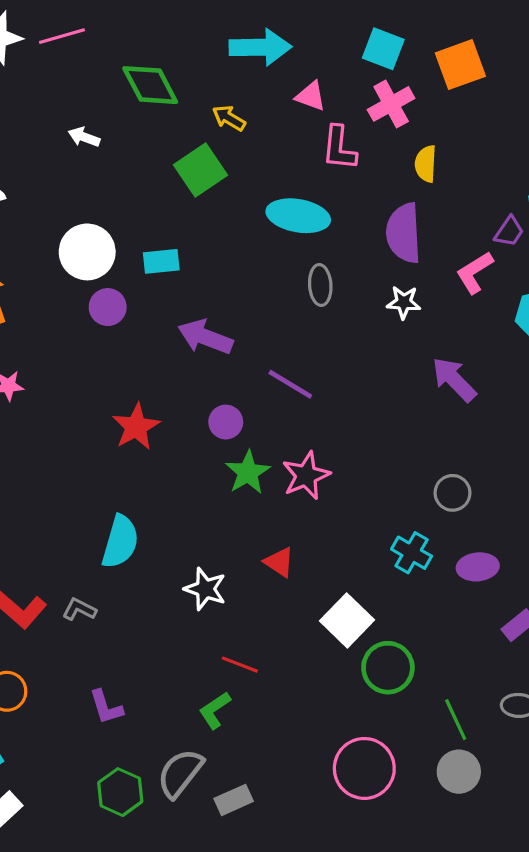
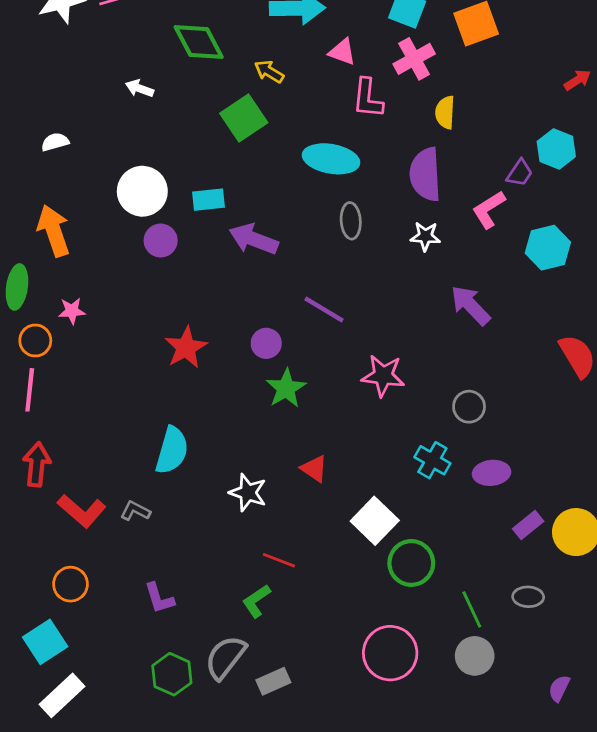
purple arrow: (205, 337) -> (254, 239), moved
pink star: (306, 476) -> (383, 376), moved, turned 30

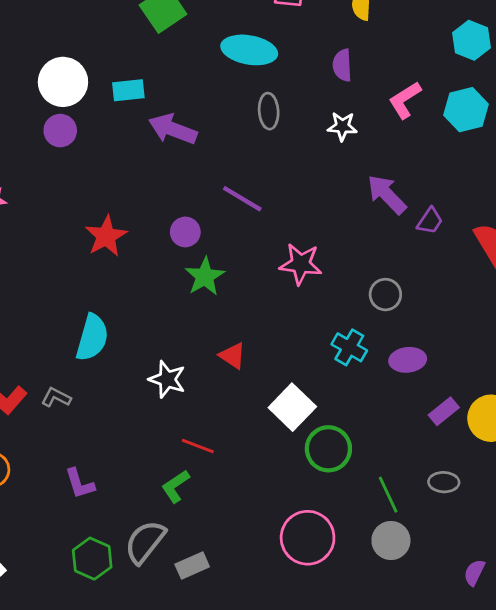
purple trapezoid: (520, 173) -> (430, 221), moved
purple semicircle: (425, 174) -> (342, 65), size x0.6
purple circle: (161, 241) -> (60, 131), moved
cyan hexagon: (548, 248) -> (466, 110), moved

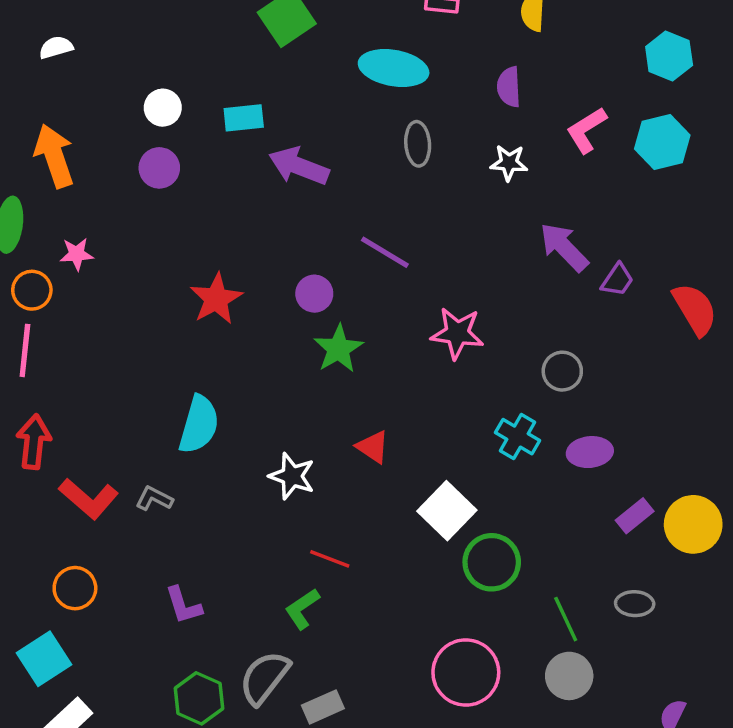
white circle: (63, 82) -> (163, 108), size x0.6

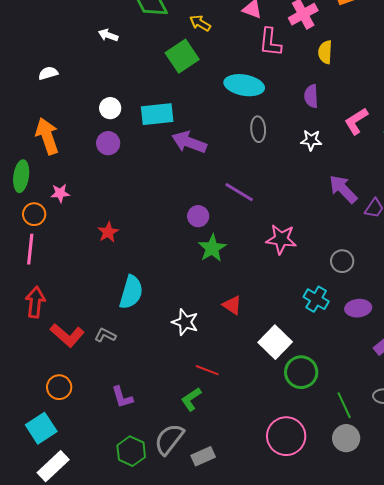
cyan rectangle: (244, 118) -> (157, 114), size x1.4
red star: (216, 299) -> (108, 232), moved, size x0.7

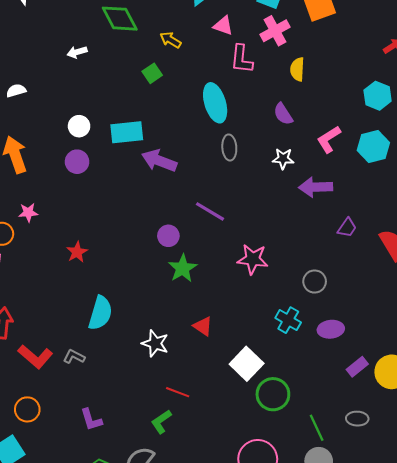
white arrow: (108, 35) -> (77, 52), turned -36
green square: (182, 56) -> (152, 73), size x0.6
cyan ellipse: (244, 85) -> (215, 103), turned 63
purple semicircle: (311, 96) -> (283, 114), turned -30
purple arrow: (343, 189) -> (316, 187), moved, turned -48

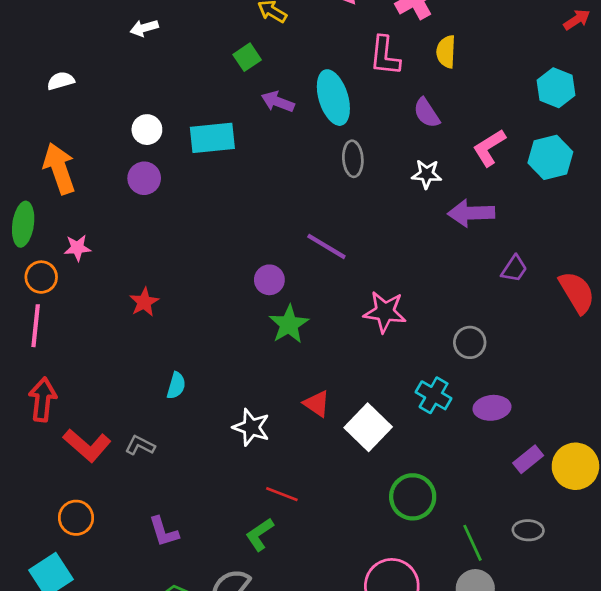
pink L-shape: (241, 59) -> (385, 56), moved
purple arrow: (159, 161) -> (278, 102), moved, size x0.7
cyan semicircle: (100, 313) -> (176, 386), size x0.6
white square: (247, 364) -> (368, 427), moved

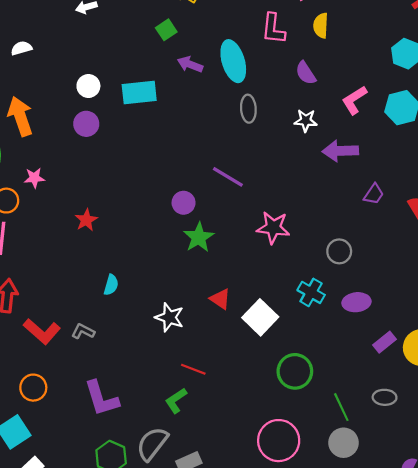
purple L-shape: (164, 532) -> (101, 398), size x1.5

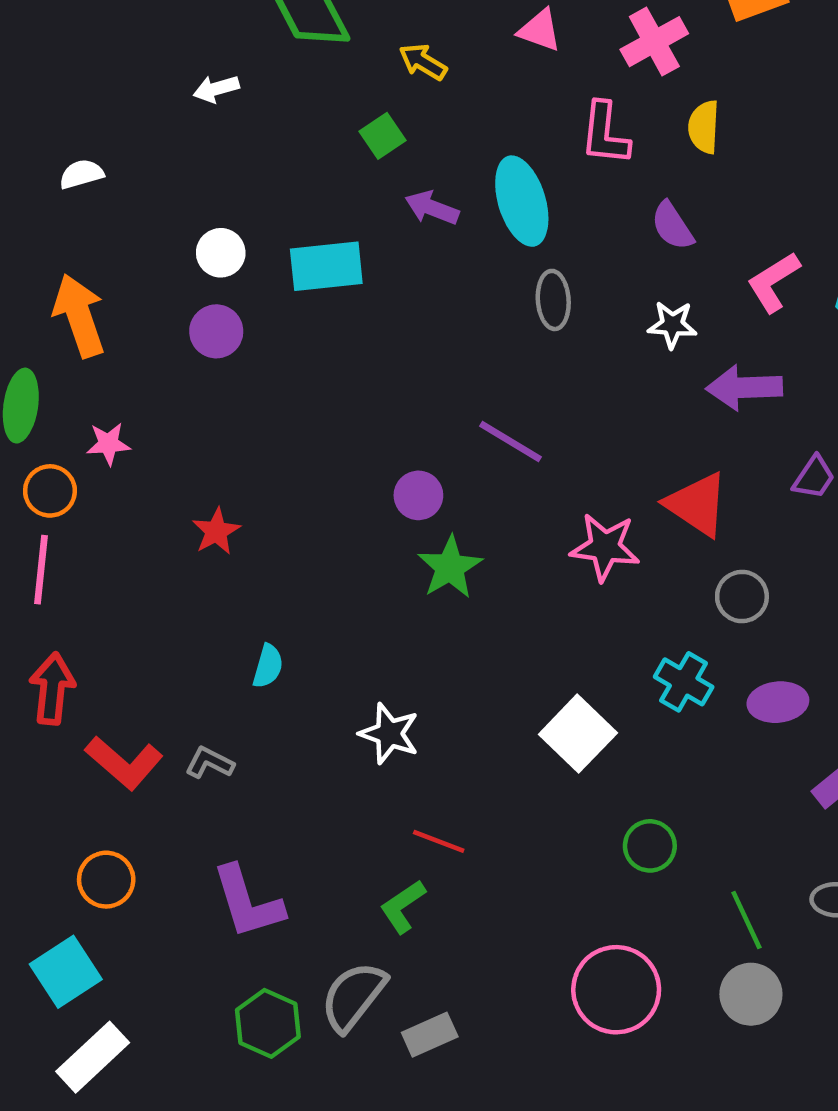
red triangle: (220, 299) -> (697, 504), moved, size x1.5
green circle: (295, 371) -> (650, 846), size x0.7

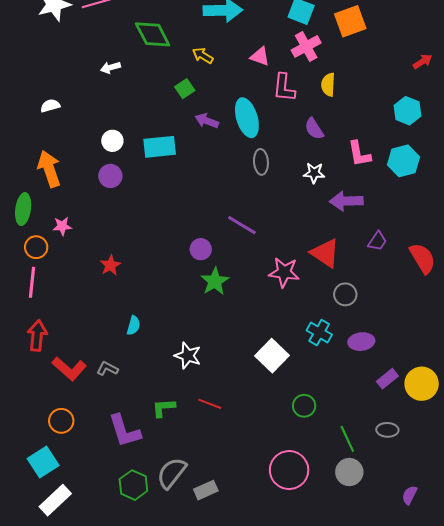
pink triangle: (540, 30) -> (260, 56), moved
pink L-shape: (773, 282) -> (359, 154), turned -68
green L-shape: (403, 907) -> (164, 408), moved, turned 30

